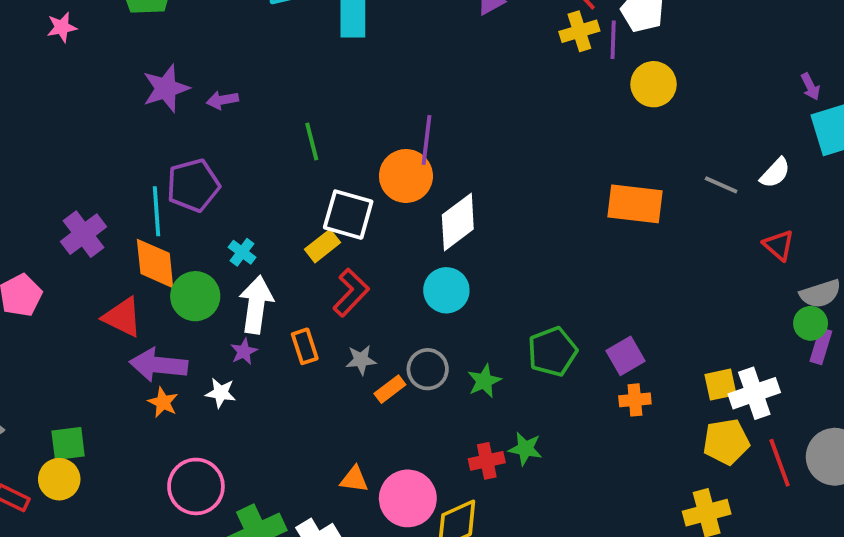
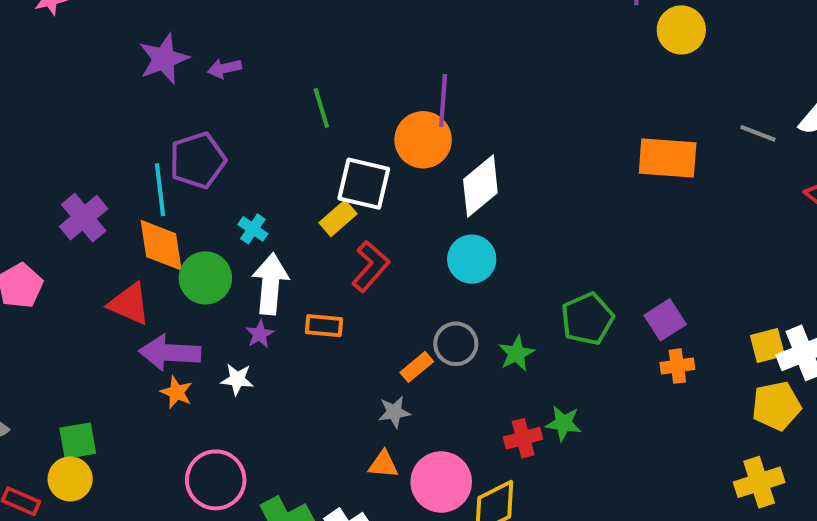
orange rectangle: (305, 346) -> (324, 326), turned -64
gray star: (361, 360) -> (394, 412), moved

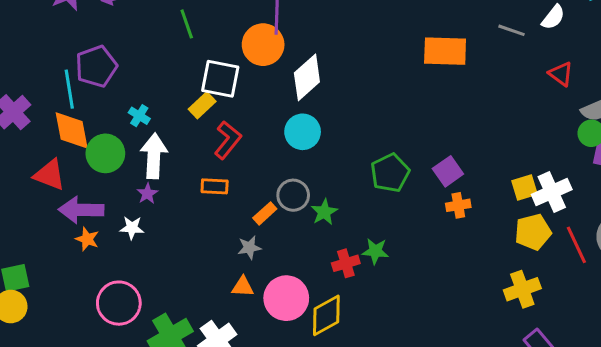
orange rectangle: (324, 326) -> (215, 186), moved
green star: (516, 353) -> (324, 212), moved

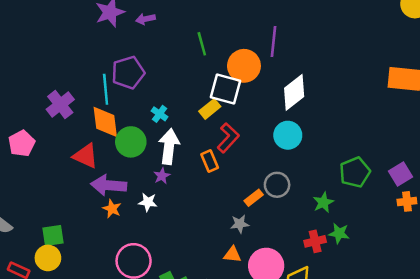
orange circle: (263, 45) -> (244, 66), moved
orange rectangle: (215, 186) -> (210, 161), moved, turned 60
green star: (324, 212) -> (323, 202), moved

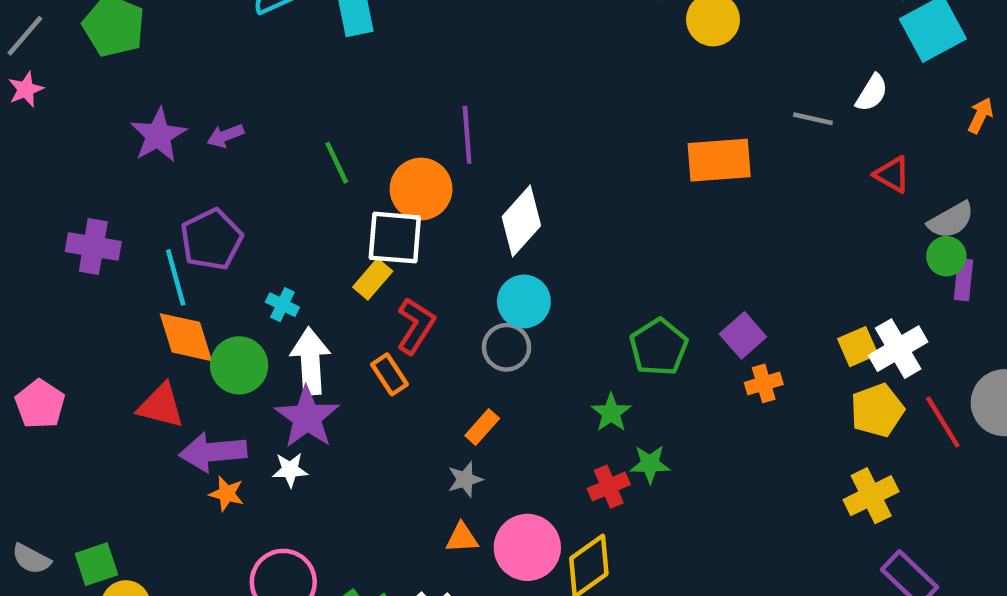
purple cross: (60, 104) -> (93, 246), moved, turned -32
purple star: (162, 176) -> (307, 417), size x2.0
gray circle: (277, 185) -> (506, 347), moved
green square: (53, 236) -> (96, 564), moved

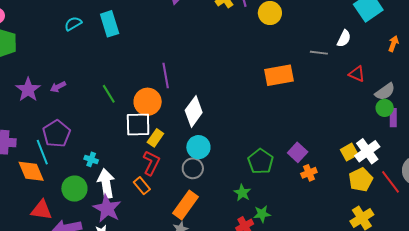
yellow rectangle: (373, 279) -> (155, 138), moved
orange diamond: (186, 337) -> (31, 171), moved
orange rectangle: (482, 427) -> (186, 205), size x1.8

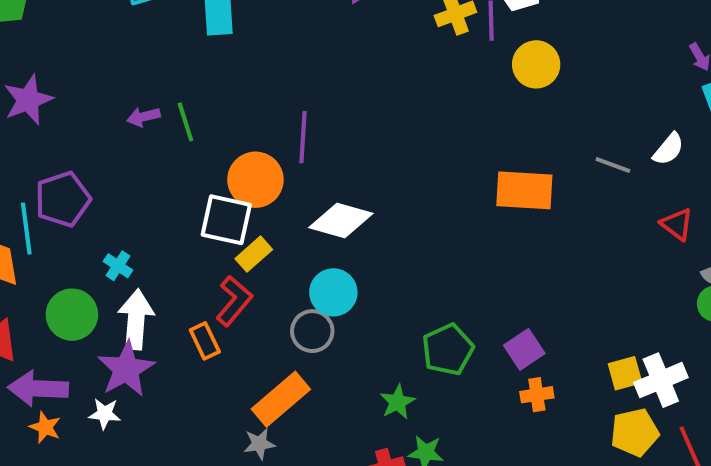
purple arrow: (58, 87) -> (144, 117), moved
green line: (109, 94) -> (185, 122), moved
white diamond: (194, 111) -> (341, 221), turned 56

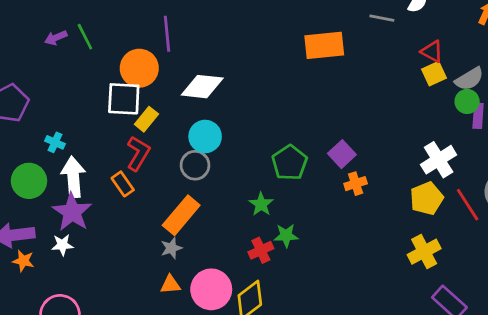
yellow square: (625, 373) -> (434, 74), moved

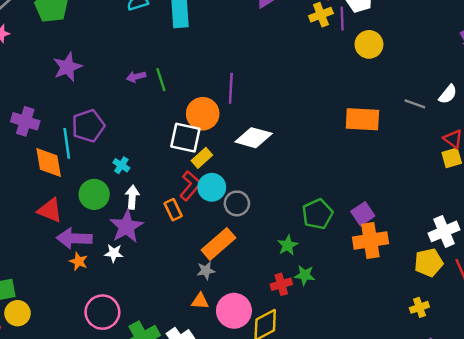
cyan circle: (205, 136) -> (212, 187), moved
white arrow: (73, 177) -> (132, 197), size x0.7
orange cross: (356, 184) -> (370, 240), size x1.8
yellow cross: (424, 252) -> (419, 307), size x0.7

